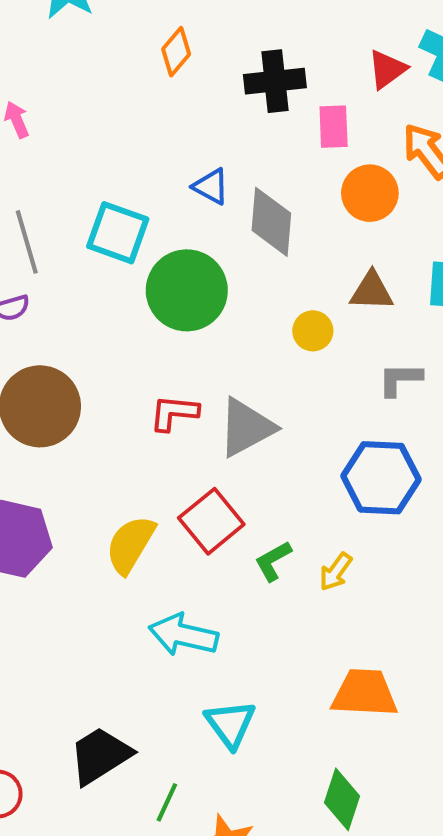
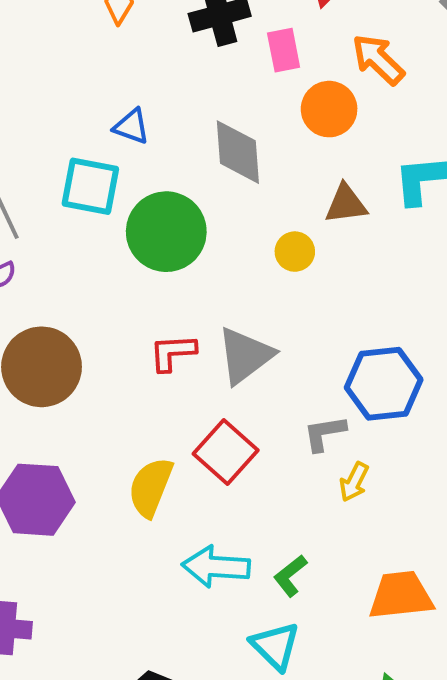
blue triangle: (211, 186) -> (131, 126), moved
gray L-shape: (400, 379) -> (325, 433), moved
green L-shape: (273, 561) -> (290, 576), moved

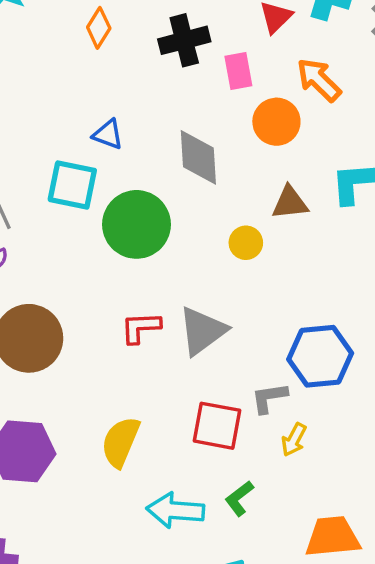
red square: (226, 452) -> (217, 426), moved, turned -32
green L-shape: (290, 576) -> (239, 498), moved

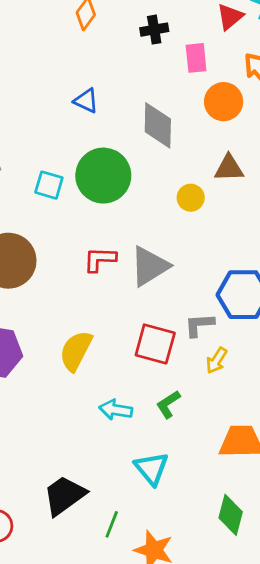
black cross: (184, 40) -> (154, 30), size x0.7
cyan square: (72, 185) -> (49, 185), moved, size x0.7
cyan arrow: (175, 510) -> (116, 410), size x0.7

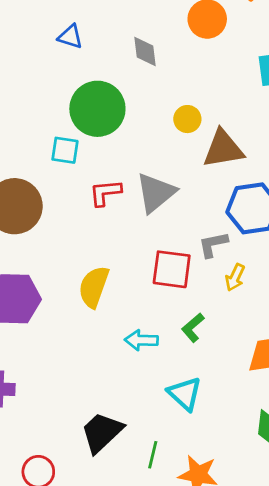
gray diamond: (158, 125) -> (145, 51), size x0.7
brown triangle: (229, 168) -> (223, 149), moved, size x1.4
cyan square: (49, 185) -> (65, 150), moved

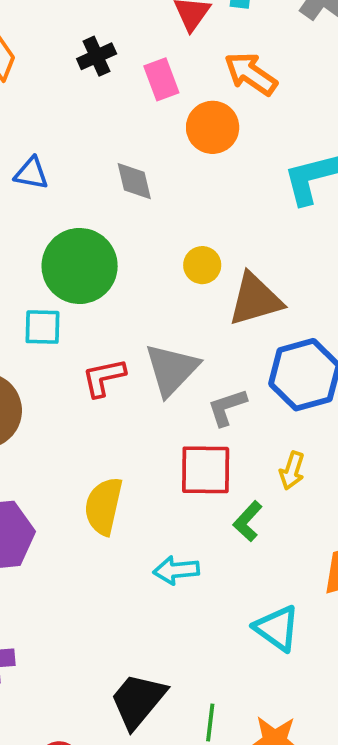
gray L-shape: (213, 244) -> (227, 407), moved
green L-shape: (193, 328) -> (248, 521), moved
cyan triangle: (185, 394) -> (277, 628), moved

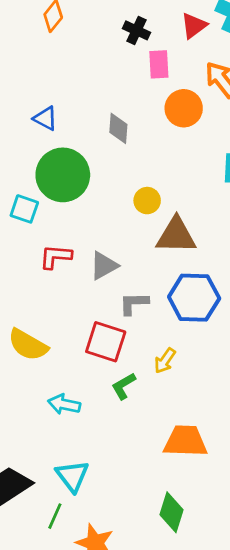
black cross: (97, 56) -> (136, 30), moved, turned 32
blue triangle: (31, 173) -> (45, 118), moved
gray triangle: (172, 369) -> (104, 266), size x0.7
yellow semicircle: (104, 506) -> (28, 345), turned -90
cyan triangle: (277, 628) -> (72, 476), moved

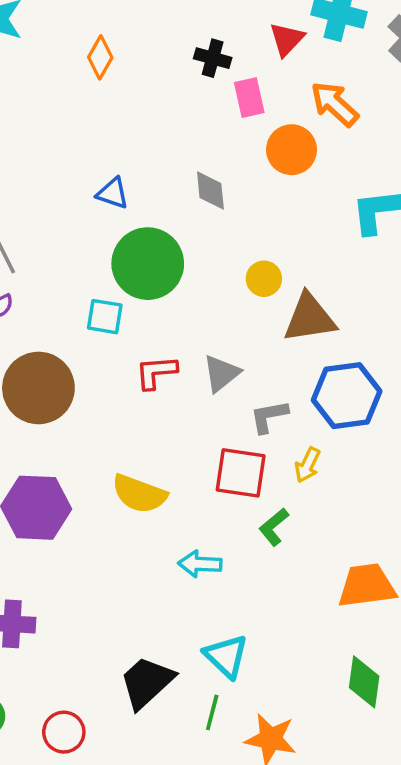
yellow arrow: (165, 361) -> (308, 465), moved

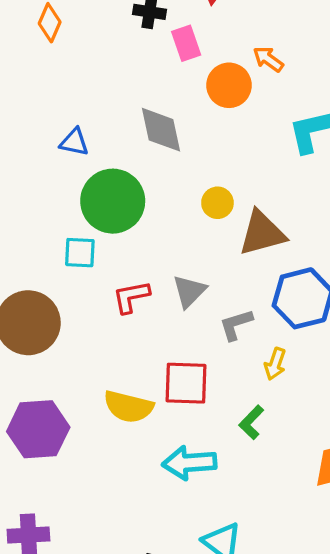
orange arrow: (335, 104) -> (268, 59), moved, size x0.7
gray diamond: (210, 190) -> (161, 130), size x1.4
red square: (241, 473) -> (186, 383), moved
cyan arrow: (200, 564) -> (189, 463), size x1.4

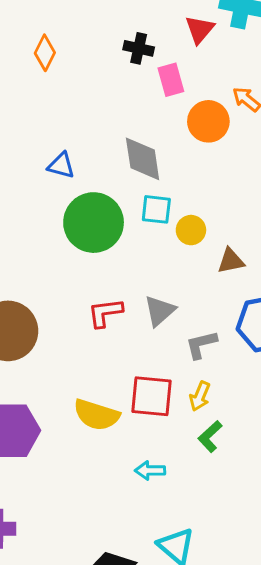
brown triangle: (262, 233) -> (231, 261), size x0.6
cyan square: (80, 253) -> (156, 209), moved
yellow arrow: (275, 364) -> (200, 396), moved
cyan arrow: (189, 463) -> (150, 471), size x0.6

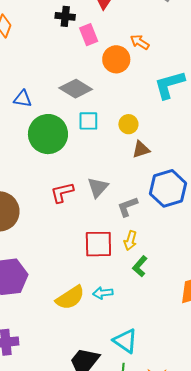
gray diamond: (143, 159) -> (76, 89), turned -44
yellow circle: (191, 230) -> (128, 124), moved
yellow semicircle: (97, 415) -> (70, 298), moved, turned -44

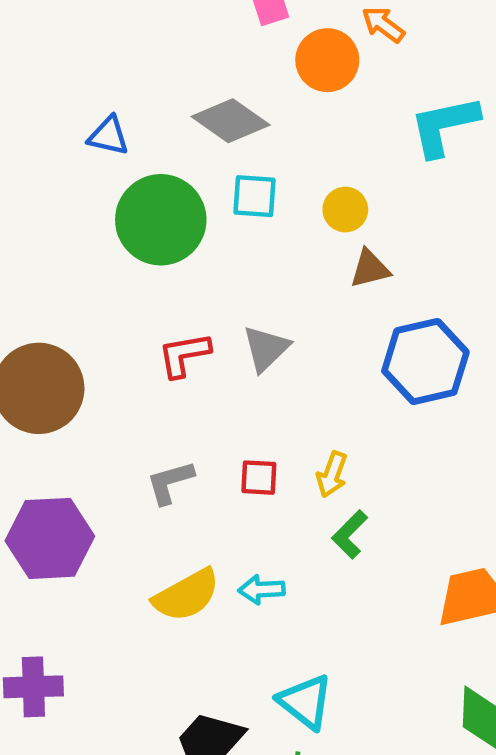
gray L-shape: (127, 207) -> (170, 482), moved
red square: (98, 244) -> (259, 478), size x0.6

